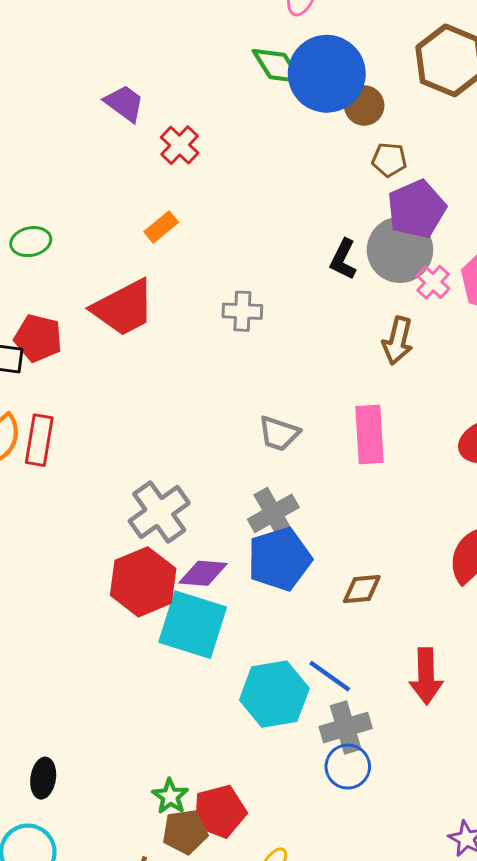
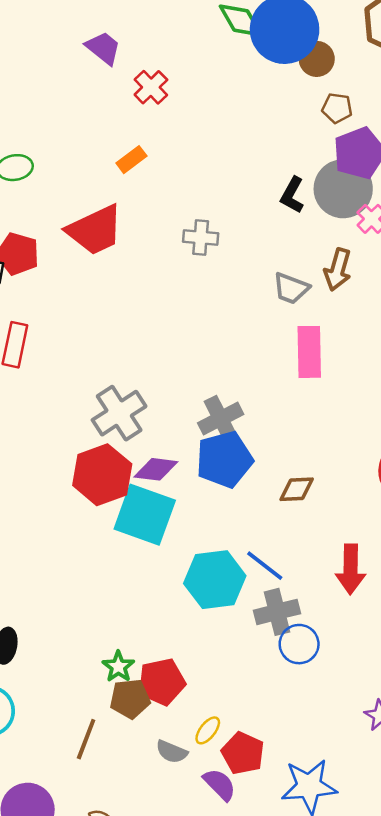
gray trapezoid: (279, 434) -> (291, 288), moved
blue circle: (348, 767) -> (299, 644), moved

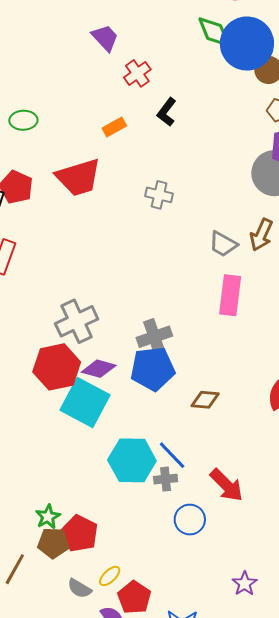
black L-shape: (292, 195) -> (167, 112), moved
red arrow: (351, 569) -> (226, 485), moved, turned -54
gray cross: (277, 612) -> (166, 479), moved, size x0.7
red pentagon: (162, 682) -> (80, 533), turned 30

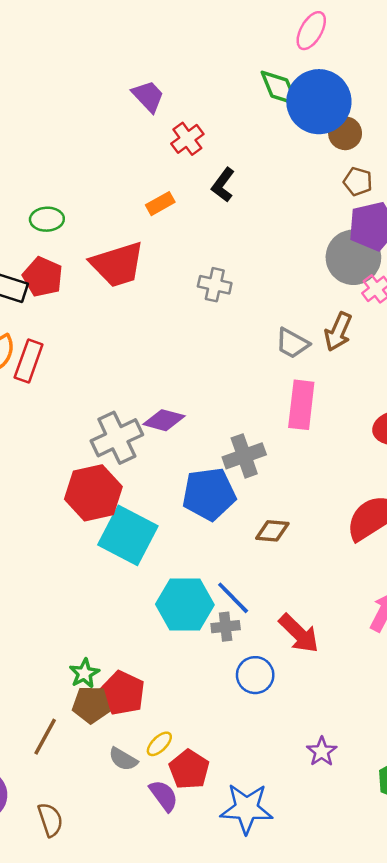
green ellipse: (23, 120) -> (47, 219), moved
gray cross: (154, 337) -> (244, 456), moved
purple diamond: (99, 369) -> (164, 420), moved

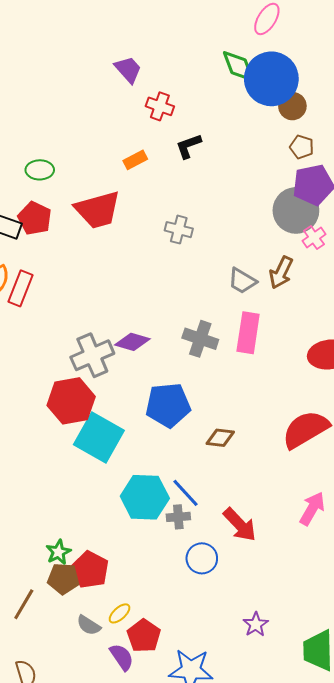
red cross: (187, 139) -> (160, 106), turned -36
black L-shape: (223, 185) -> (188, 146), turned 32
gray cross: (244, 456) -> (200, 339), moved, turned 36

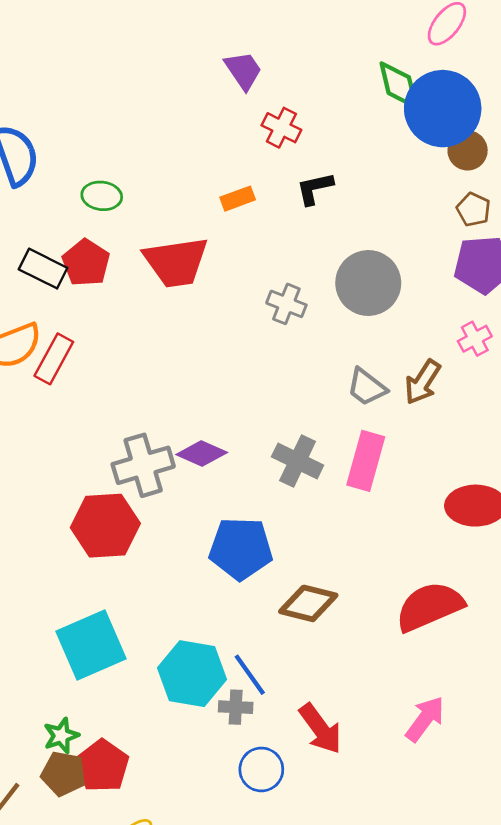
gray circle: (296, 210) -> (368, 283), moved
cyan square: (99, 438) -> (91, 645), moved, turned 30
brown diamond: (220, 438) -> (308, 603), size x1.4

